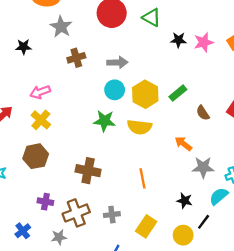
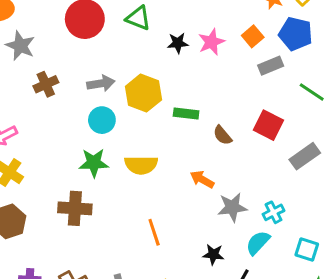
green rectangle: (178, 93) -> (186, 113), turned 54
yellow hexagon: (145, 94) -> (144, 93), moved
brown cross: (88, 171) -> (75, 208), moved

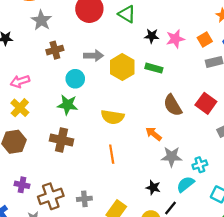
green rectangle: (186, 113) -> (154, 68), moved
cyan circle: (102, 120) -> (75, 79), moved
brown semicircle: (222, 135) -> (173, 105), size x1.5
green star: (94, 163) -> (67, 105), moved
orange line: (154, 232) -> (112, 154), moved

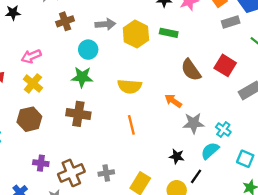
cyan cross: (200, 165) -> (223, 130), turned -32

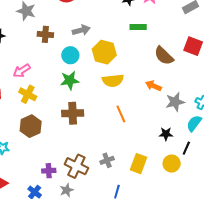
brown cross: (65, 21) -> (45, 34), turned 35
yellow hexagon: (136, 34) -> (104, 52), moved
purple cross: (41, 163) -> (49, 171), moved
brown cross: (71, 173) -> (76, 166), turned -30

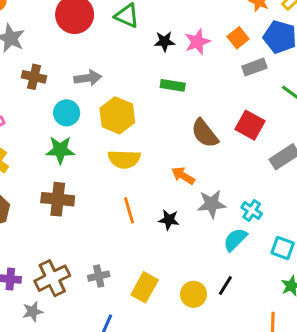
black star: (166, 134) -> (169, 220), moved
black line: (186, 148) -> (225, 285), moved
brown cross: (76, 166) -> (52, 278), turned 30

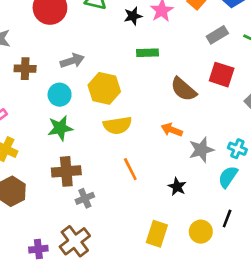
gray rectangle: (254, 67) -> (217, 35), moved
black star: (169, 220) -> (177, 187), moved, turned 30
gray cross: (99, 276) -> (85, 198), moved

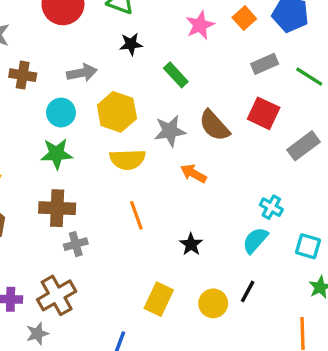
black star: (133, 16) -> (131, 44), moved
green rectangle: (147, 53) -> (176, 75), turned 42
gray star: (201, 150) -> (170, 131), moved

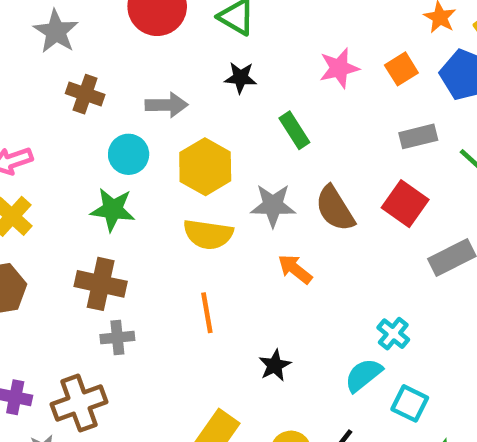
cyan square: (308, 246) -> (410, 403), moved

